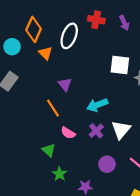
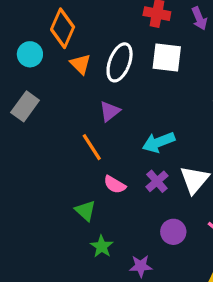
white ellipse: (69, 36) -> (120, 62), moved
white square: (120, 65) -> (167, 58), moved
purple triangle: (65, 84) -> (110, 111), turned 32

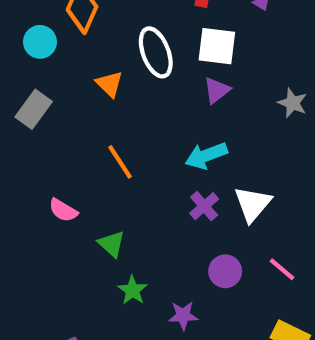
white ellipse: (120, 62) -> (156, 52), turned -42
orange triangle: (80, 64) -> (109, 84), moved
purple triangle: (110, 111) -> (217, 90), moved
pink semicircle: (115, 185) -> (63, 210), moved

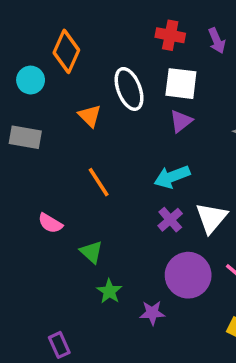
gray rectangle: (34, 109) -> (25, 137), turned 64
purple circle: (225, 271) -> (188, 275), size x1.6

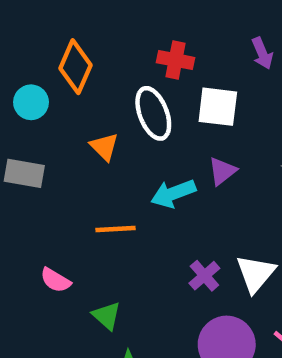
red cross: (170, 35) -> (176, 60), moved
purple triangle: (181, 121) -> (222, 171), moved
cyan arrow: (172, 177) -> (173, 193), moved
orange line: (99, 182) -> (115, 229), turned -60

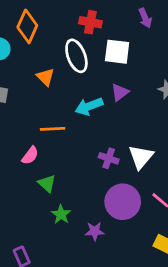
purple cross: (204, 276) -> (109, 158), turned -30
pink semicircle: (55, 280) -> (30, 155), moved, turned -84

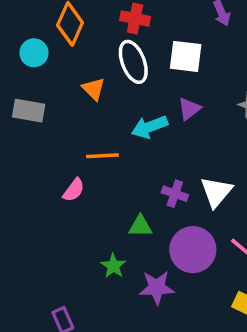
red cross: (90, 22) -> (135, 19), moved
green triangle: (47, 184) -> (140, 226), moved, turned -42
purple star: (95, 231) -> (157, 288), size x1.4

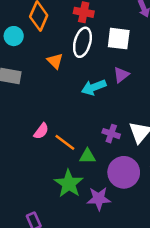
white ellipse: (133, 62) -> (82, 42), turned 36
orange line: (103, 156) -> (65, 142), moved, turned 40
green star: (113, 266) -> (69, 184), size x1.6

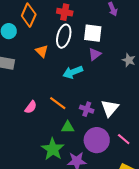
purple triangle: (121, 75) -> (95, 54), moved
orange line: (65, 142) -> (58, 103), moved

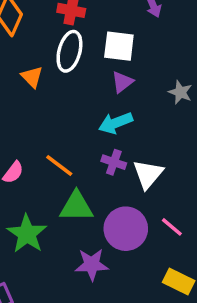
cyan arrow: (73, 72) -> (116, 123), moved
purple cross: (87, 109) -> (114, 162), moved
green triangle: (68, 127) -> (76, 207), size x1.5
green star: (53, 149) -> (27, 234), moved

